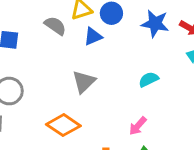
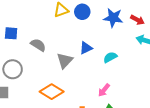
gray semicircle: (55, 26) -> (38, 45), moved
blue triangle: (93, 36) -> (86, 48), moved

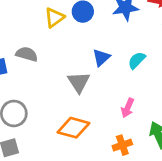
gray semicircle: (38, 45) -> (27, 54), moved
pink arrow: (104, 90) -> (128, 108), moved

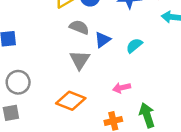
gray semicircle: (27, 54) -> (79, 27), moved
pink arrow: (128, 108) -> (122, 88), turned 48

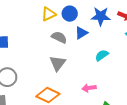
blue triangle: (103, 40) -> (81, 33), moved

